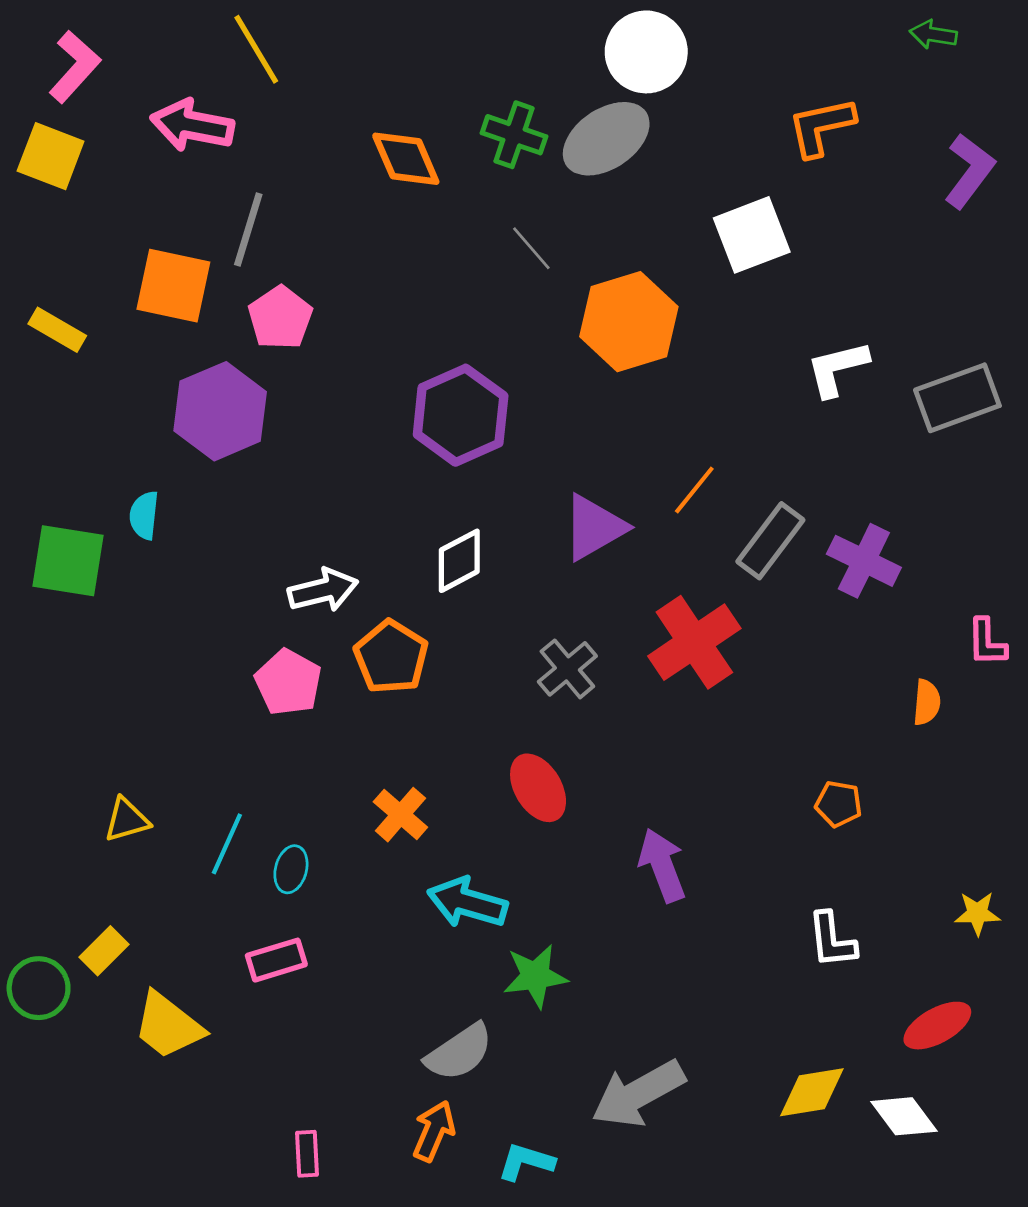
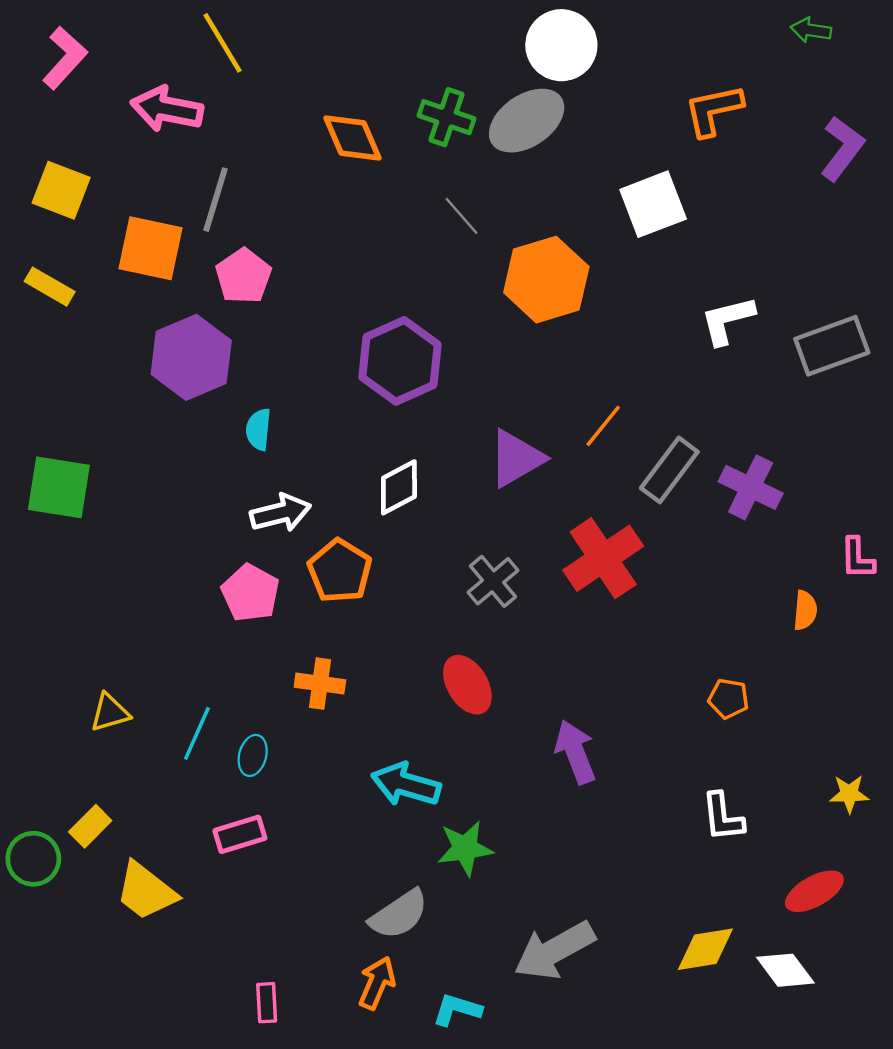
yellow square: (51, 156) -> (61, 190), moved
cyan semicircle: (144, 515) -> (258, 429), moved
orange cross: (400, 815) -> (320, 684), moved, turned -33

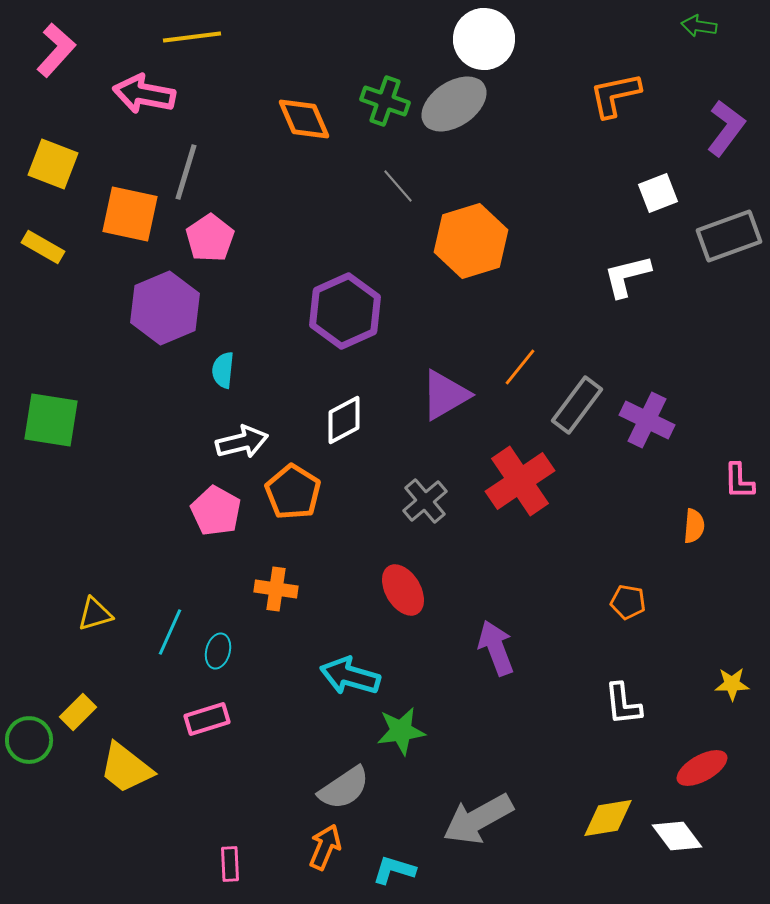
yellow line: (223, 43) -> (192, 37), turned -66
white square: (653, 204) -> (658, 193), moved, size x0.7
gray rectangle: (832, 346) -> (729, 236), moved

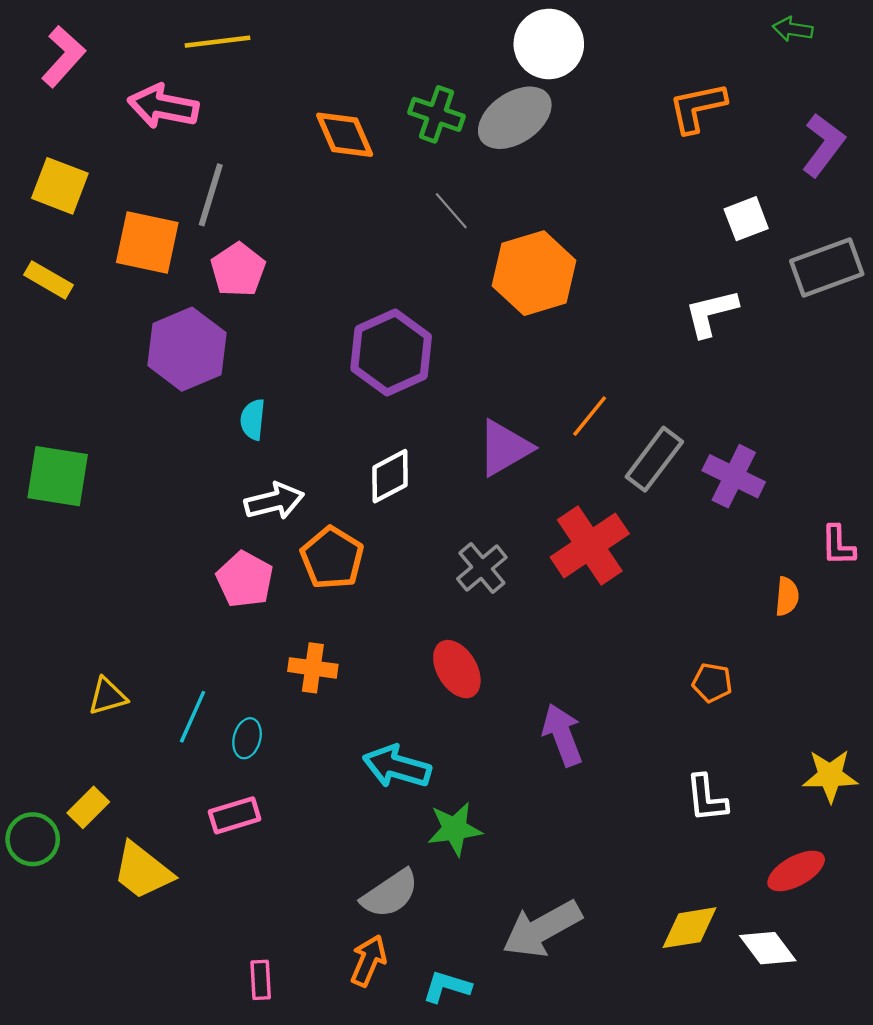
yellow star: (732, 684) -> (830, 776), size x1.4

